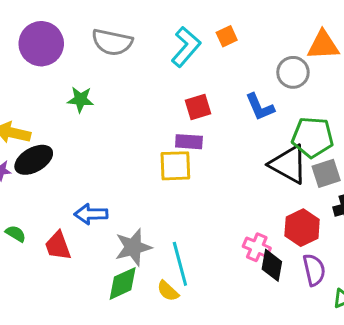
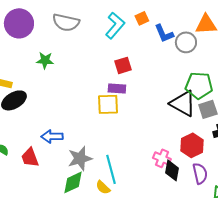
blue L-shape: (260, 107) -> (164, 33), moved

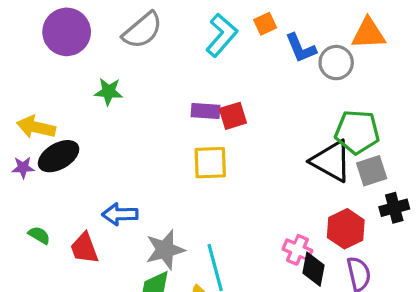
gray semicircle: (66, 22) -> (142, 30), turned -52
red square: (123, 65) -> (233, 116), moved
purple rectangle: (117, 88) -> (205, 111), moved

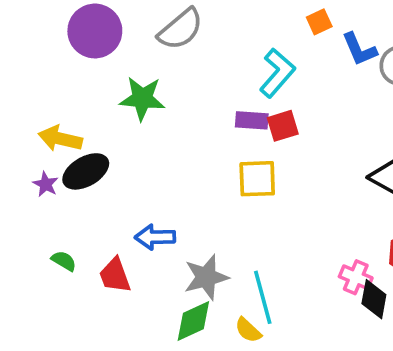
cyan L-shape: (222, 35) -> (277, 73), moved
green star: (109, 92) -> (142, 98), size x1.4
purple star: (23, 167) -> (46, 184), turned 30

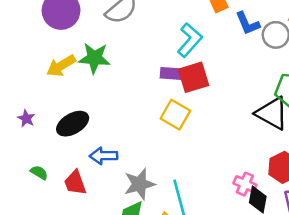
red square: (283, 126) -> (193, 77), size x1.4
yellow arrow: (60, 139) -> (61, 66), moved, turned -44
black ellipse: (86, 171) -> (73, 124), moved
yellow square: (257, 179) -> (175, 115), turned 32

